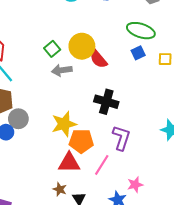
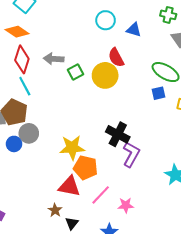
red semicircle: (99, 59) -> (116, 58), moved
gray arrow: (62, 70) -> (54, 59), moved
purple L-shape: (121, 138) -> (131, 154), moved
pink star: (135, 185) -> (126, 205), moved

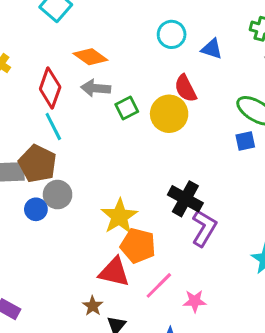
orange diamond: (17, 32) -> (90, 57), moved
yellow star: (72, 148) -> (119, 216), turned -30

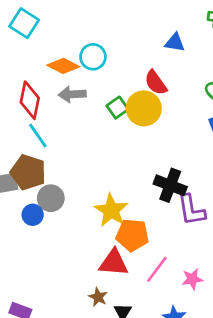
cyan circle: (172, 34) -> (93, 57), moved
green square: (127, 108) -> (117, 108), moved
purple L-shape: (204, 228) -> (191, 210), turned 148

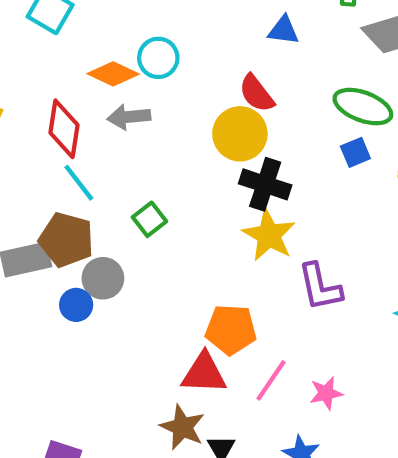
green square: (117, 108) -> (149, 219), moved
black cross: (170, 185) -> (265, 184), moved
yellow star: (111, 210) -> (269, 235), moved
brown star: (98, 297) -> (182, 427), size x1.5

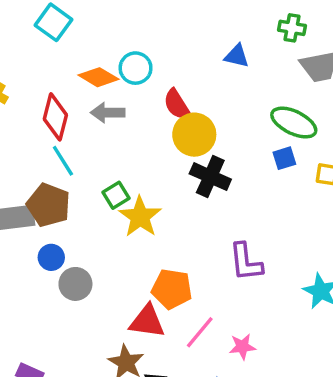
red semicircle: (257, 93) -> (177, 104), moved
yellow star: (269, 235) -> (140, 217), moved
gray circle: (103, 278) -> (75, 284), moved

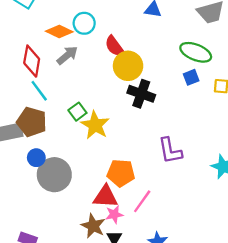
gray arrow: (108, 113) -> (67, 55), turned 145
gray circle: (75, 284) -> (54, 175), size x1.5
pink star: (242, 347) -> (114, 214), moved

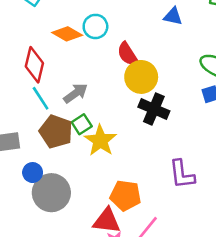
gray arrow: (67, 55) -> (75, 93), moved
brown pentagon: (32, 122) -> (56, 132), moved

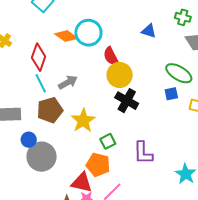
cyan circle: (95, 26) -> (88, 33), size x1.4
green square: (82, 124) -> (108, 141), moved
brown pentagon: (56, 132) -> (50, 110), turned 30

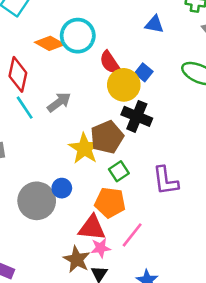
blue square: (171, 94) -> (144, 72), moved, turned -32
brown pentagon: (50, 110) -> (107, 137), moved
blue circle: (29, 140) -> (62, 188), moved

